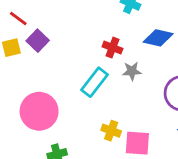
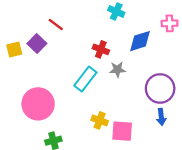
red line: (18, 18) -> (56, 25), moved
blue diamond: (158, 38) -> (140, 41), turned -30

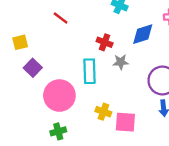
purple square: (37, 43) -> (33, 68), moved
cyan rectangle: (85, 79) -> (90, 71), turned -40
pink circle: (38, 104) -> (59, 96), moved

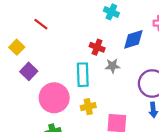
red line: (61, 18) -> (41, 24), moved
yellow square: (20, 42) -> (17, 47), turned -32
yellow cross: (103, 112) -> (88, 107), moved, turned -32

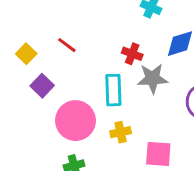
red line: (41, 24) -> (67, 45), moved
gray star: (112, 66) -> (152, 78), size x1.5

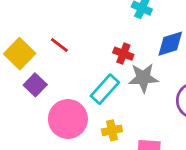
yellow square: (26, 54) -> (20, 54), size x1.5
cyan rectangle: (113, 90) -> (105, 89), turned 44

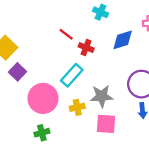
red line: (59, 45) -> (66, 34), moved
gray star: (143, 78) -> (102, 96), moved

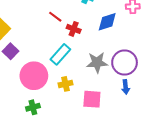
gray star: (102, 96) -> (97, 63), moved

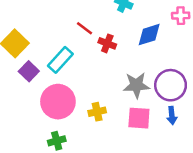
cyan rectangle: (60, 54) -> (60, 60), moved
pink square: (92, 99) -> (139, 118), moved

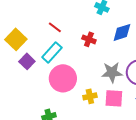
red line: (85, 28) -> (55, 27), moved
pink circle: (58, 102) -> (63, 78), moved
yellow cross: (97, 112) -> (90, 96), moved

